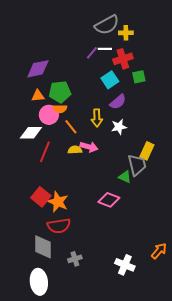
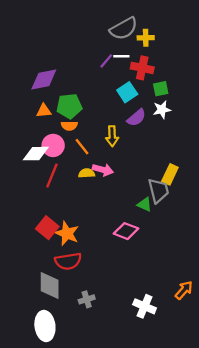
red cross: (123, 59) -> (142, 68), turned 30
pink circle: (49, 115) -> (53, 145), moved
white star: (119, 127) -> (162, 110), moved

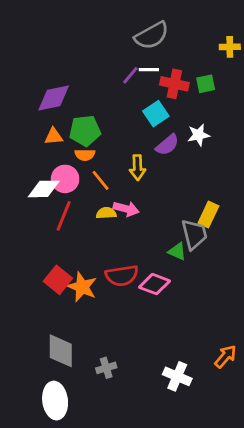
yellow cross: (146, 38) -> (230, 47), moved
green square: (161, 89) -> (206, 84), moved
red semicircle: (68, 261) -> (122, 276), moved

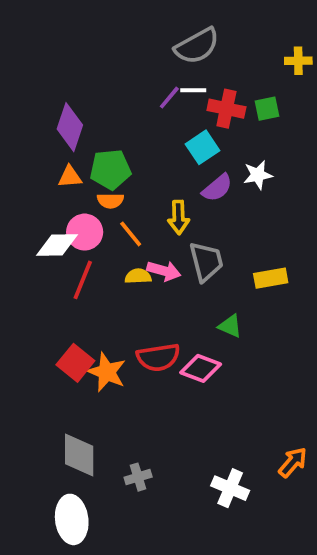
purple diamond: (54, 98) -> (70, 127), turned -60
yellow rectangle: (208, 214) -> (271, 278), turned 55
gray trapezoid: (194, 234) -> (206, 262), moved

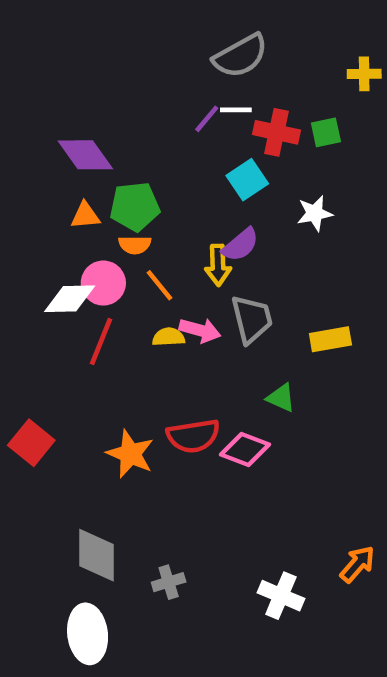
purple diamond: (70, 127) -> (85, 155), turned -54
purple semicircle: (217, 188) -> (240, 245), moved
red square: (75, 363) -> (31, 443), moved

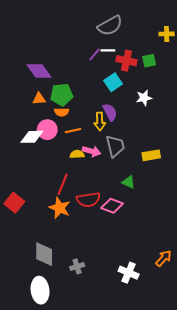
purple semicircle: (240, 245) -> (110, 112), turned -78
orange line: (160, 285) -> (73, 131), turned -63
red line: (101, 341) -> (63, 184), moved

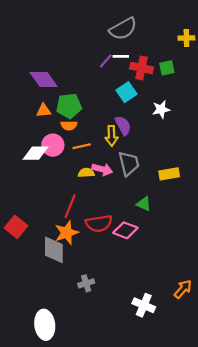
orange star: (60, 208) -> (67, 233), turned 30
gray diamond: (44, 254) -> (54, 250), moved
gray cross: (77, 266) -> (86, 283), moved

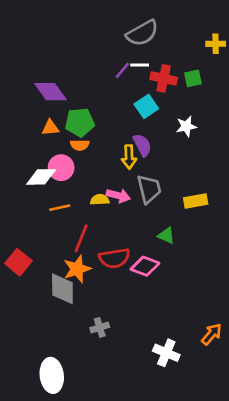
orange line: (82, 146) -> (60, 208), moved

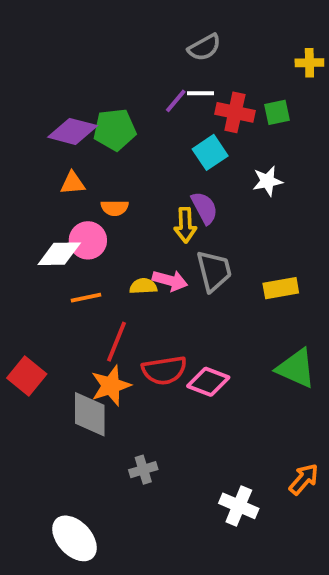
gray semicircle: (142, 33) -> (204, 47), size x0.7
purple diamond: (50, 92) -> (73, 131), turned -40
green pentagon: (80, 122) -> (115, 130), moved
green triangle: (166, 236) -> (296, 368), moved, size x1.6
white ellipse: (52, 375) -> (75, 538), turned -36

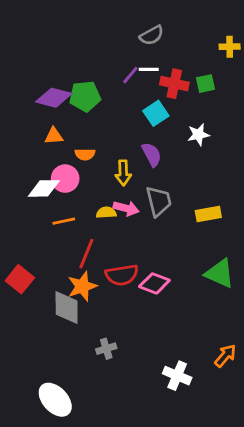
yellow arrow: (185, 225) -> (123, 173), moved

